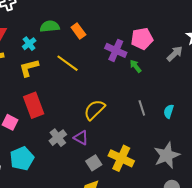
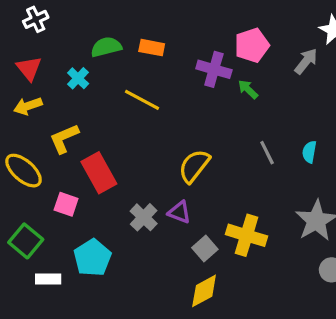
orange rectangle: (78, 31) -> (152, 48), turned -35
yellow L-shape: (29, 68) -> (64, 139), moved

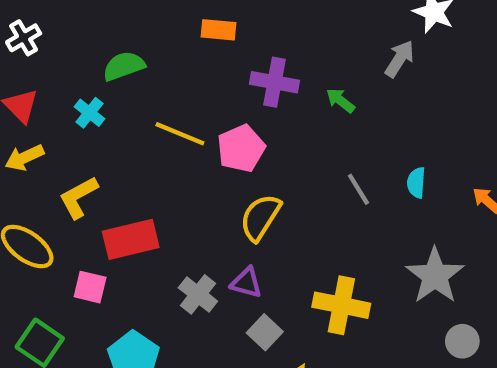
pink pentagon: (252, 45) -> (241, 148), moved
orange rectangle: (152, 48) -> (219, 30), moved
green arrow: (248, 89) -> (340, 100), moved
red rectangle: (99, 173) -> (131, 239), turned -69
gray square: (205, 249) -> (265, 332), moved

